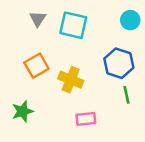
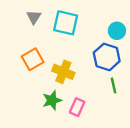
cyan circle: (130, 20) -> (117, 31), moved
green star: (23, 111) -> (52, 100), moved
pink rectangle: (86, 119) -> (77, 107), turned -60

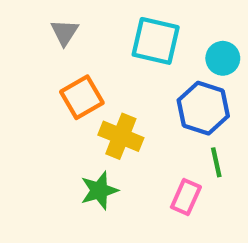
cyan square: (66, 23) -> (156, 41), moved
orange square: (33, 59) -> (82, 97), moved
pink rectangle: (77, 107) -> (186, 197), moved

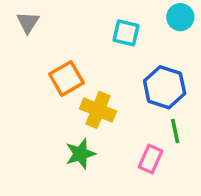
gray triangle: (65, 32) -> (28, 22), moved
cyan square: (156, 41) -> (126, 33), size x0.7
cyan circle: (223, 58) -> (180, 17), moved

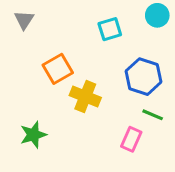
cyan square: (126, 33) -> (110, 29), turned -30
green line: (175, 131) -> (153, 115), turned -55
green star: (80, 154) -> (33, 135), moved

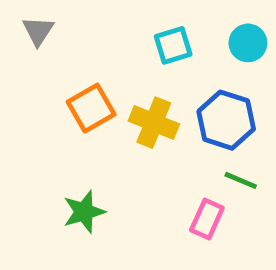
cyan circle: (157, 15) -> (248, 43), moved
yellow cross: (85, 96) -> (154, 123), moved
green star: (33, 135) -> (84, 212), moved

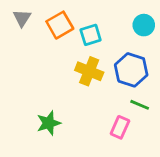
cyan square: (173, 45) -> (91, 35), moved
orange square: (91, 108) -> (60, 25), moved

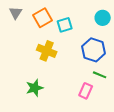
yellow cross: (89, 71) -> (47, 51), moved

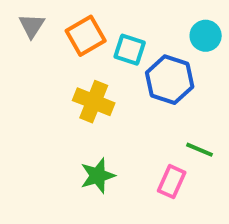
cyan square: (65, 25) -> (130, 50), turned 35
blue hexagon: (94, 50) -> (170, 80), moved
green star: (35, 88) -> (98, 176), moved

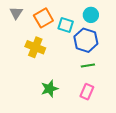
cyan circle: (206, 36) -> (91, 15), moved
yellow cross: (94, 102) -> (35, 47), moved
green line: (200, 150) -> (88, 65), moved, turned -32

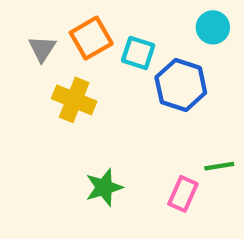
gray triangle: (16, 13) -> (42, 49), moved
cyan circle: (91, 15) -> (213, 27), moved
green line: (88, 65) -> (219, 166), moved

